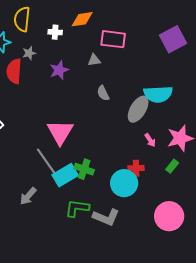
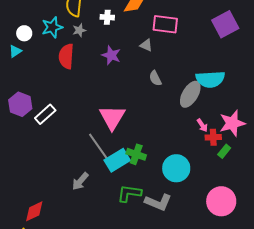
gray star: (29, 53) -> (79, 30), moved
gray triangle: (94, 60) -> (146, 45), turned 32
purple star: (59, 70) -> (111, 55), turned -30
red cross: (136, 168) -> (213, 137), moved

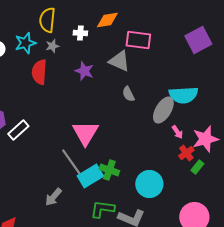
gray triangle: (146, 45) -> (119, 61), size x1.6
pink arrow: (202, 125) -> (177, 132), moved
red cross: (213, 137) -> (186, 153), turned -35

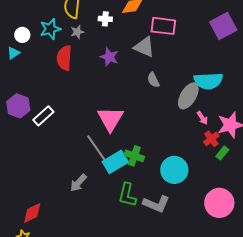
green L-shape: (102, 209) -> (127, 195), turned -85

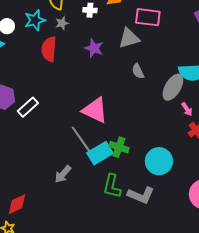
gray triangle: (144, 47) -> (129, 38), turned -40
pink triangle: (110, 119) -> (95, 110), turned -36

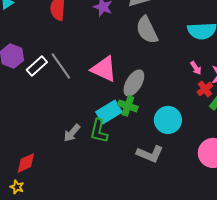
gray semicircle: (138, 71) -> (147, 30), size x1.8
gray ellipse: (173, 87) -> (134, 83), moved
gray line: (81, 139) -> (61, 66), moved
green L-shape: (112, 186) -> (99, 131), moved

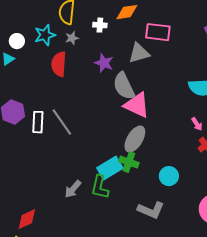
gray semicircle: (147, 30) -> (124, 86), moved
white rectangle: (37, 66) -> (38, 122), turned -45
pink triangle: (104, 69) -> (137, 105), moved
cyan circle: (168, 120) -> (169, 176), size x0.7

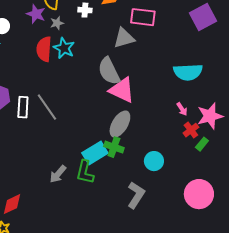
cyan star: (45, 35) -> (64, 48), moved, turned -30
purple star: (104, 63) -> (36, 14), moved
gray L-shape: (151, 210) -> (136, 195), turned -80

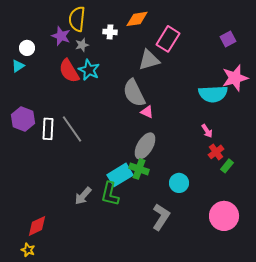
pink rectangle: (143, 17) -> (168, 39), turned -65
purple square: (203, 17) -> (228, 39), size x0.6
red semicircle: (44, 49) -> (69, 71), turned -35
pink triangle: (122, 90) -> (147, 112), size x0.5
pink star: (210, 116) -> (235, 78), moved

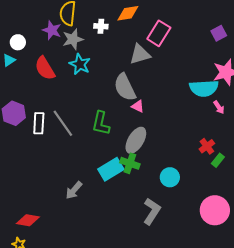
gray star: (82, 45) -> (73, 39), size x1.5
red semicircle: (69, 71) -> (45, 68), moved
pink arrow: (207, 131) -> (219, 107), moved
green L-shape: (110, 194) -> (101, 123), moved
red diamond: (37, 226) -> (28, 220), turned 35

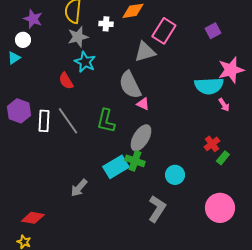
purple star: (52, 30) -> (33, 19), moved
purple square: (219, 33) -> (213, 31), moved
red semicircle: (45, 68) -> (66, 81), moved, size x0.7

